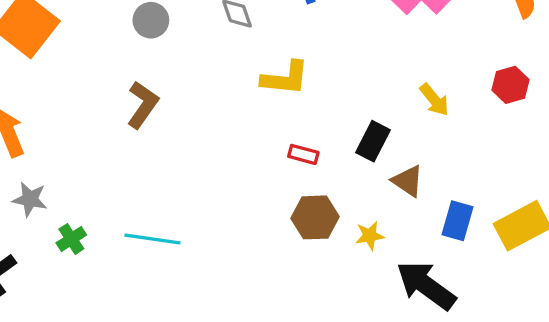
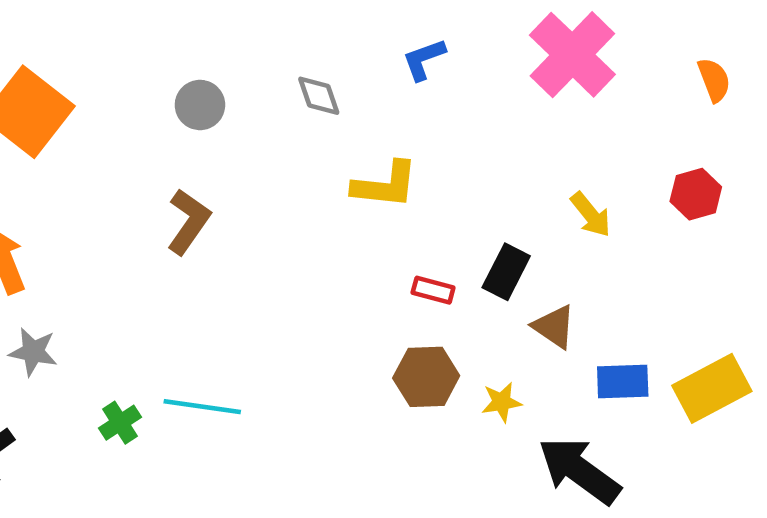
red rectangle: (303, 154) -> (433, 290), moved
blue rectangle: (457, 221) -> (623, 381), turned 72
green cross: (71, 239) -> (120, 423), moved

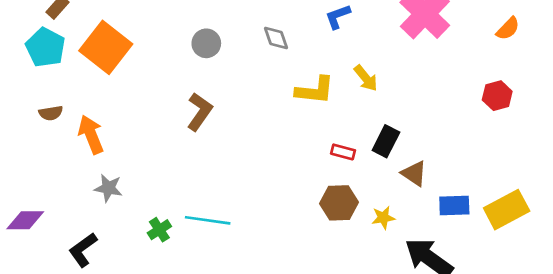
orange semicircle: (714, 80) -> (508, 29), turned 65
yellow arrow: (591, 215) -> (366, 78), moved

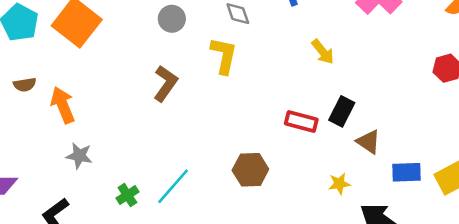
yellow L-shape: (315, 90) -> (224, 56), moved, turned -84
red rectangle: (343, 152) -> (301, 122), size x1.4
brown hexagon: (339, 203) -> (250, 170), moved
cyan line: (208, 220) -> (173, 186), turned -57

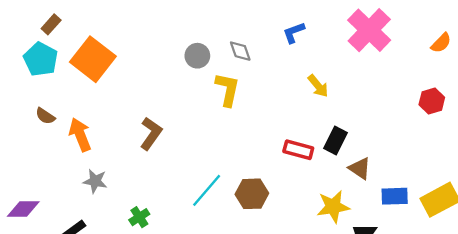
gray circle: (172, 19) -> (197, 56), moved
brown L-shape: (165, 83) -> (151, 133), moved
brown semicircle: (25, 85) -> (45, 116), turned 42
yellow star: (339, 184) -> (333, 207), size x1.6
cyan line: (173, 186) -> (207, 190), moved

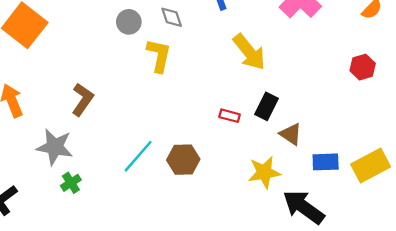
yellow arrow: (318, 86) -> (249, 52), size x1.6
red rectangle: (298, 150) -> (230, 116), size x0.7
gray star: (95, 181) -> (55, 147), moved, size x1.5

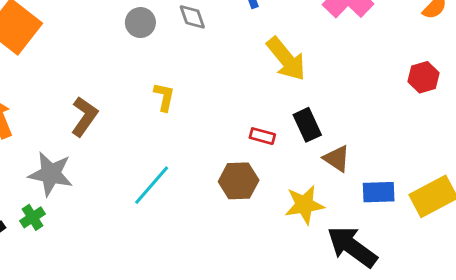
yellow L-shape: (159, 55) -> (164, 97), moved, size x0.7
black rectangle: (267, 106) -> (307, 125), turned -52
brown hexagon: (183, 160) -> (239, 181), moved
green cross: (71, 183) -> (32, 217), moved

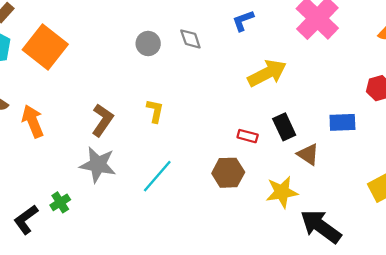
yellow arrow: (286, 59) -> (267, 73), turned -78
yellow L-shape: (164, 97) -> (155, 111), moved
gray star: (51, 174) -> (98, 165), moved
blue rectangle: (379, 192) -> (342, 122), moved

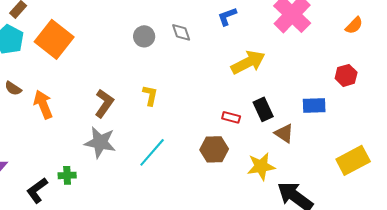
green cross: (60, 202) -> (67, 175), turned 30

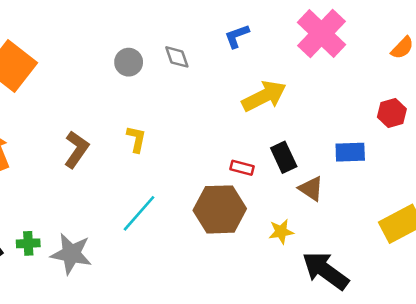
gray star: (100, 142) -> (71, 254), moved
brown hexagon: (214, 149) -> (220, 209), size x1.4
yellow star: (261, 166) -> (281, 232), size x0.7

